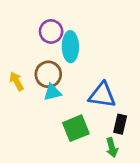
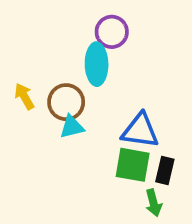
purple circle: (51, 31) -> (112, 32), moved
yellow arrow: (16, 81) -> (24, 96), moved
green square: (76, 128) -> (133, 165), moved, turned 32

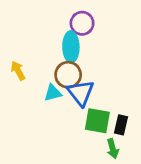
brown circle: (66, 102) -> (68, 75), moved
blue triangle: (140, 131) -> (81, 93), moved, turned 44

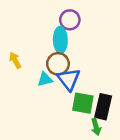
black rectangle: (121, 125) -> (103, 107), size x1.5

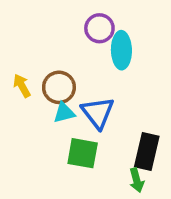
cyan ellipse: (60, 40) -> (121, 50), moved
brown circle: (58, 64) -> (59, 87), moved
green square: (83, 103) -> (83, 153), moved

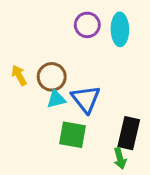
cyan ellipse: (121, 50) -> (120, 29), moved

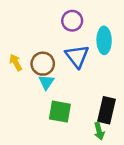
cyan ellipse: (120, 29) -> (104, 40), moved
cyan triangle: (56, 99) -> (46, 82), turned -42
blue triangle: (86, 99) -> (77, 56), moved

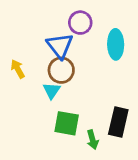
blue triangle: (77, 56) -> (60, 46), moved
brown circle: (43, 64) -> (61, 70), moved
green arrow: (99, 131) -> (93, 140), moved

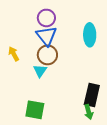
purple circle: (80, 23) -> (46, 18), moved
green square: (67, 123) -> (35, 110), moved
green arrow: (93, 140) -> (89, 112), moved

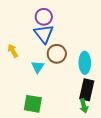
cyan ellipse: (90, 35) -> (85, 63), moved
brown circle: (47, 55) -> (57, 54), moved

